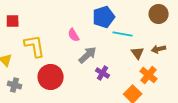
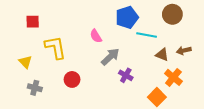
brown circle: (159, 14) -> (172, 14), moved
brown triangle: (138, 53) -> (162, 55), turned -32
red circle: (51, 77) -> (72, 79), size x0.6

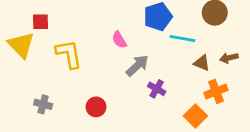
yellow triangle: (25, 62) -> (21, 45), moved, size x1.6
orange cross: (173, 77) -> (216, 91), turned 30
red circle: (72, 79) -> (96, 107), moved

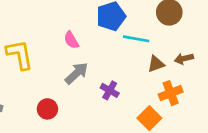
brown triangle: (202, 63) -> (156, 64), turned -42
gray arrow: (137, 66) -> (77, 73), moved

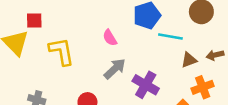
purple cross: (110, 90) -> (146, 85), size x1.5

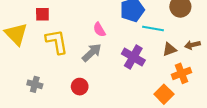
red square: (34, 20) -> (42, 14), moved
gray arrow: (115, 69) -> (92, 53), moved
purple cross: (146, 85) -> (133, 57), moved

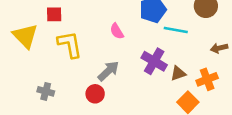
brown triangle: (169, 49) -> (178, 73), moved
gray arrow: (92, 53) -> (108, 71), moved

